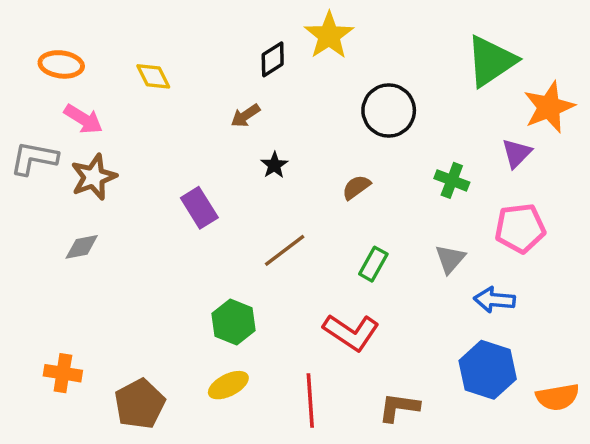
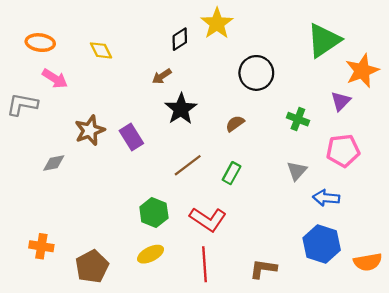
black star: (274, 165) -> (181, 109), size x1.8
brown star: (94, 177) -> (90, 130), moved
green rectangle: (373, 264) -> (232, 173), moved
red L-shape: (351, 332) -> (208, 219), moved

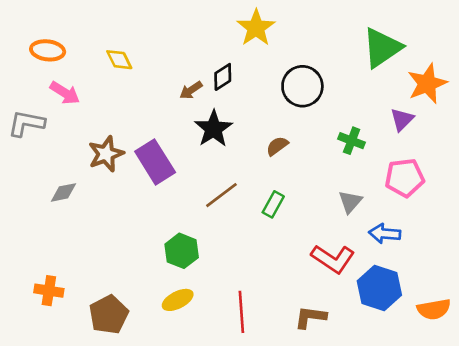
black diamond: (180, 39) -> (223, 77), moved
purple rectangle: (131, 137) -> (155, 162), size x1.4
red L-shape: (208, 219) -> (333, 259), moved

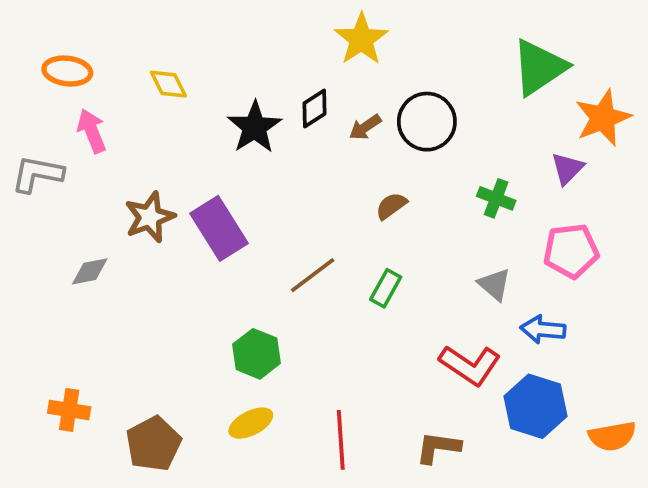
brown arrow: (191, 90) -> (365, 127), moved
pink arrow: (65, 93) -> (92, 131), turned -144
black star: (213, 129) -> (255, 127), moved
gray triangle: (350, 202) -> (494, 285), turned -30

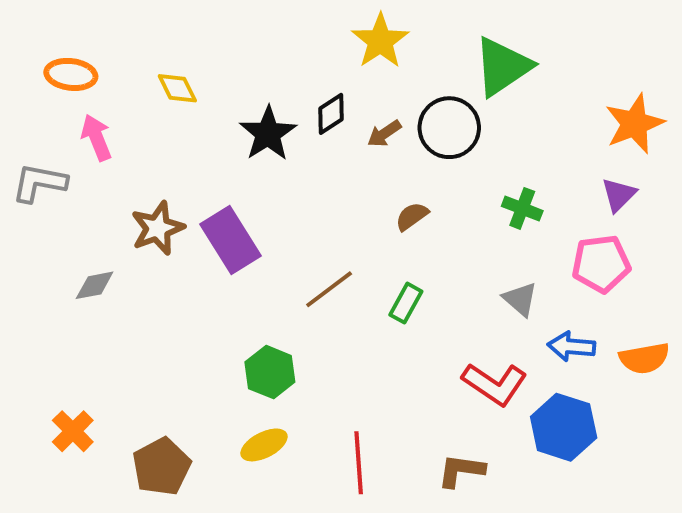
green triangle: (539, 67) -> (502, 67), moved
purple triangle: (567, 168) -> (619, 195), moved
orange cross: (69, 410) -> (73, 431), turned 36
orange semicircle: (612, 436) -> (644, 358), moved

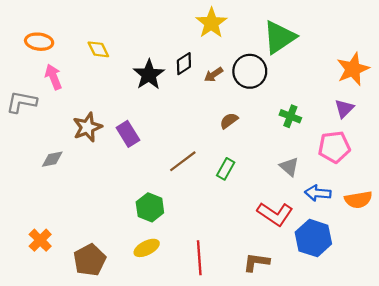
purple rectangle: (230, 240) -> (128, 134), size x0.7

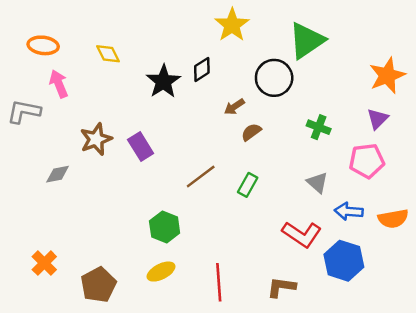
brown arrow: (214, 75) -> (234, 107), moved

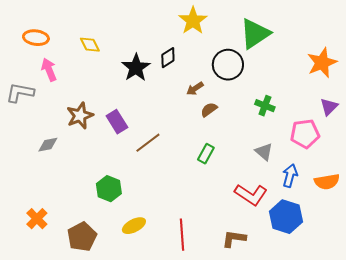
purple triangle: (378, 119) -> (329, 107), moved
brown line: (201, 177) -> (148, 143), moved
blue arrow: (349, 211) -> (290, 176), turned 100
green hexagon: (165, 227) -> (109, 189), moved

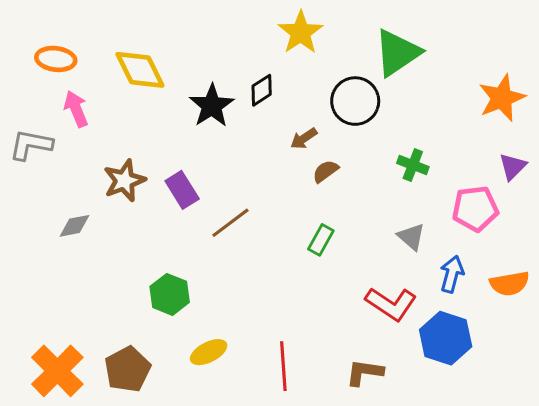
yellow diamond: (90, 45) -> (140, 70), size x1.6
orange cross: (37, 219) -> (57, 371), moved, size x1.6

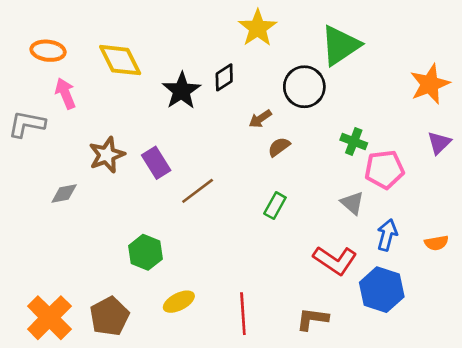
pink pentagon: (475, 209) -> (384, 170), moved
orange semicircle: (510, 284) -> (436, 243), size x0.7

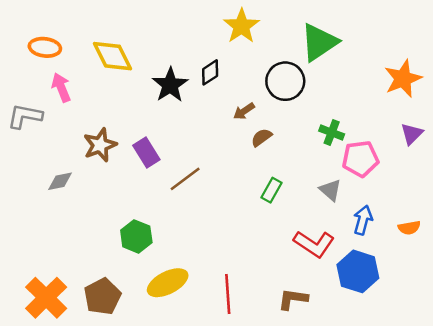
green rectangle: (275, 206) -> (271, 190), moved
yellow ellipse: (179, 302) -> (168, 283), size x1.4

